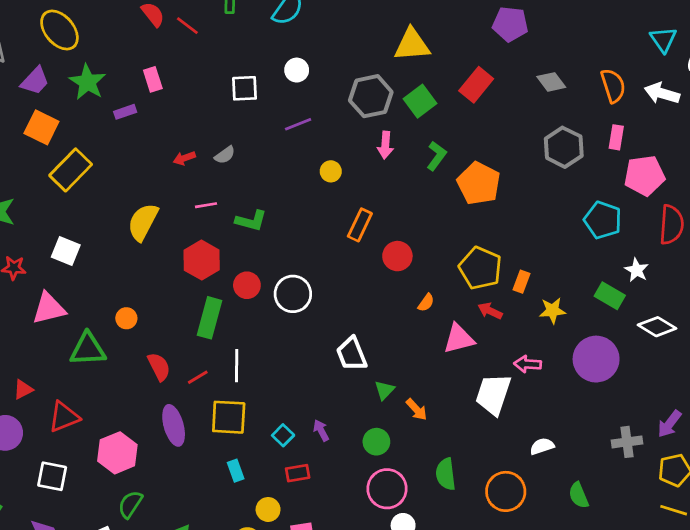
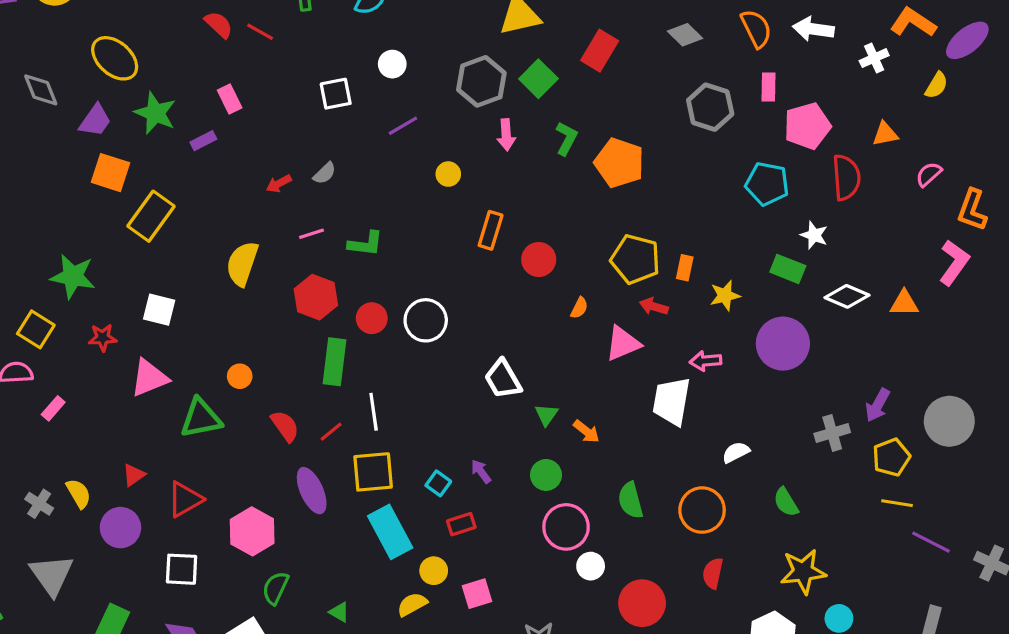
cyan rectangle: (236, 471) -> (390, 532), size x2.0

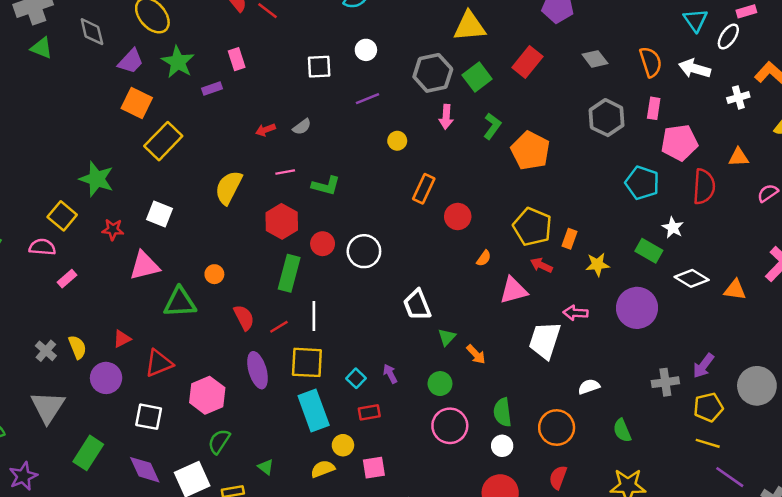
white circle: (591, 566) -> (502, 446), moved

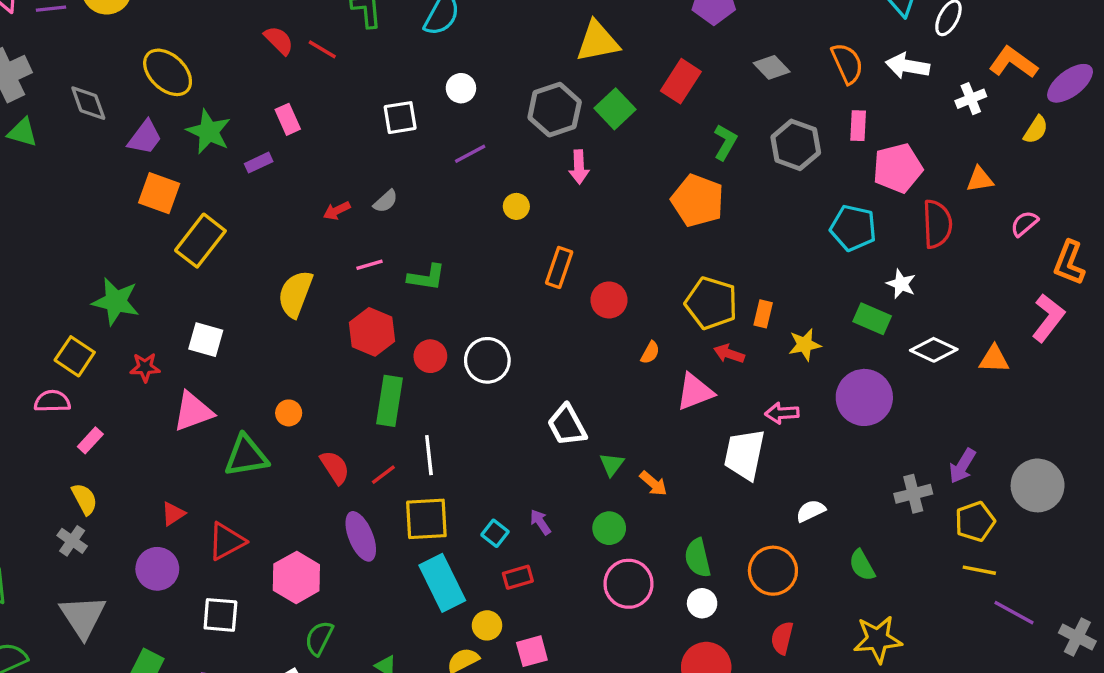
green L-shape: (492, 126) -> (725, 142), moved
yellow semicircle: (77, 347) -> (84, 499), moved

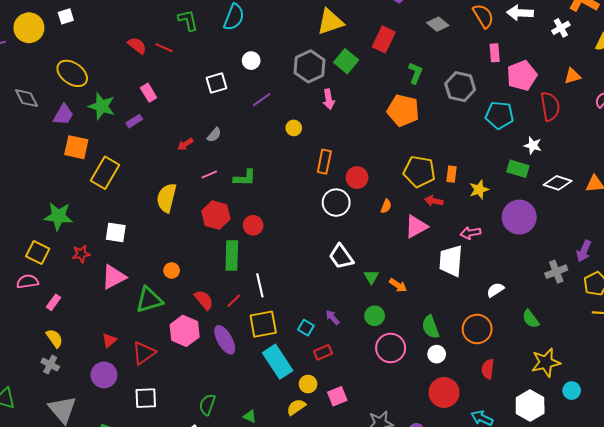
gray hexagon: (796, 145) -> (460, 87), moved
white circle: (487, 360) -> (336, 203), moved
pink hexagon: (296, 577) -> (185, 331), moved

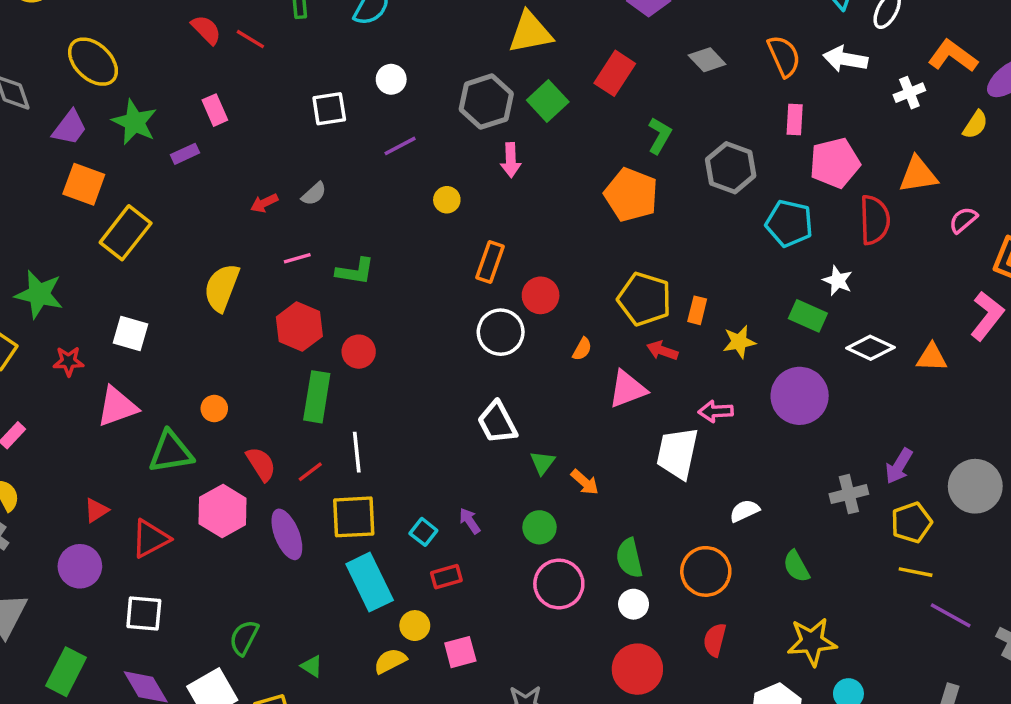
orange triangle: (572, 76) -> (918, 175), size x1.4

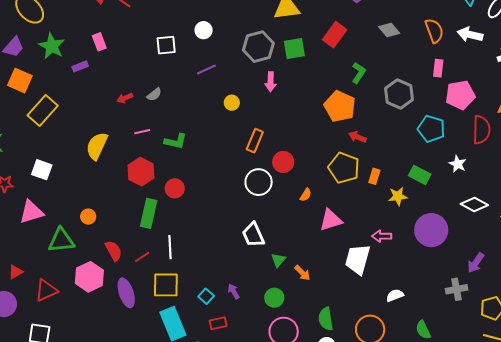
green square: (548, 101) -> (294, 49), turned 30
green rectangle: (808, 316) -> (420, 175), moved
red arrow: (662, 351) -> (357, 137), moved
purple arrow: (899, 466) -> (476, 263), moved

